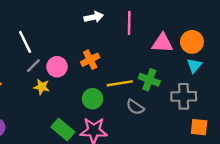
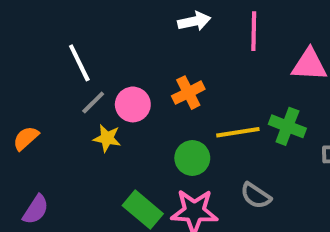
gray semicircle: (135, 107) -> (256, 196), moved

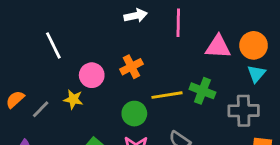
gray line: (93, 103) -> (41, 109), moved

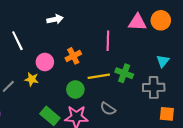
white arrow: (136, 16) -> (55, 19), moved
pink line: (178, 23) -> (108, 41), moved
orange circle: (254, 45) -> (161, 20), moved
pink triangle: (218, 47) -> (137, 22), moved

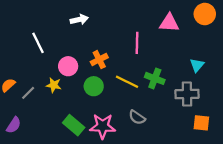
orange circle: (161, 20) -> (205, 14), moved
yellow line: (99, 76) -> (127, 82), turned 35
green circle: (75, 89) -> (94, 86), moved

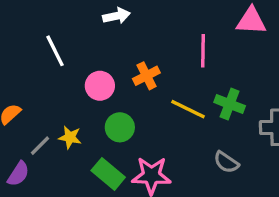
yellow star: (54, 85) -> (70, 137), moved
green circle: (94, 86) -> (120, 127), moved
gray line: (28, 93) -> (40, 146), moved
gray semicircle: (137, 117) -> (226, 162), moved

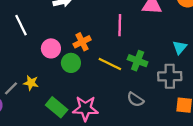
green circle: (120, 127) -> (71, 63), moved

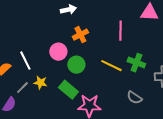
white line: (21, 25) -> (25, 61), moved
orange cross: (82, 42) -> (80, 35), moved
green rectangle: (57, 107) -> (68, 90), moved

